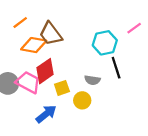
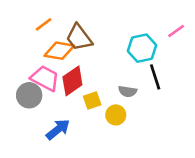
pink trapezoid: (28, 82) -> (45, 78), moved
blue arrow: (46, 114) -> (58, 129), moved

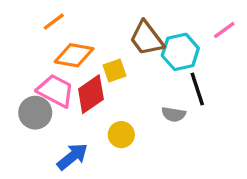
brown trapezoid: (79, 38) -> (147, 38), moved
gray semicircle: (128, 91) -> (174, 114), moved
yellow square: (92, 101) -> (115, 70), moved
yellow circle: (116, 115) -> (121, 135), moved

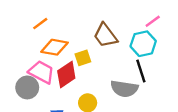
pink line: (224, 30) -> (153, 21), moved
cyan hexagon: (180, 52) -> (143, 44), moved
gray semicircle: (174, 114) -> (124, 89), size x1.6

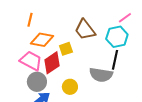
orange line: (40, 24) -> (30, 20), turned -40
black line: (141, 71) -> (115, 60), turned 30
gray circle: (27, 87) -> (37, 82), moved

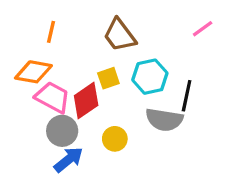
brown trapezoid: (85, 30) -> (120, 35), moved
cyan hexagon: (117, 37) -> (150, 77), moved
orange diamond: (42, 40) -> (33, 72), moved

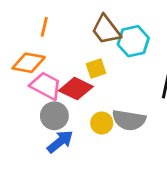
cyan hexagon: (150, 77) -> (133, 41), moved
red diamond: (86, 101) -> (76, 89), turned 60
gray semicircle: (164, 120) -> (129, 120), moved

